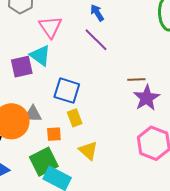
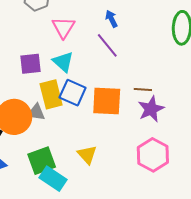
cyan triangle: (40, 55) -> (63, 62), moved
yellow rectangle: (75, 118) -> (51, 94), moved, size x1.6
orange square: (54, 134) -> (107, 101), moved, size x2.0

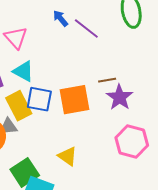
purple line: (107, 45) -> (86, 29), moved

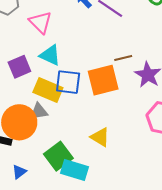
brown line: (107, 80) -> (123, 58), moved
yellow rectangle: (19, 106) -> (48, 90), turned -36

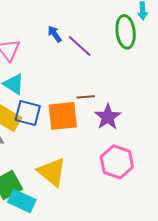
yellow triangle: (100, 137) -> (52, 172), size x1.5

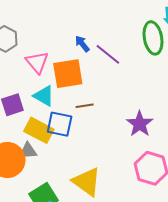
brown line: (86, 97) -> (85, 106), moved
orange square: (63, 116) -> (68, 74), moved

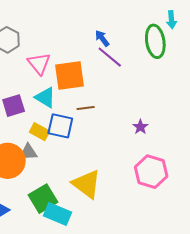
blue arrow: (82, 44) -> (102, 38), moved
purple star: (140, 124) -> (140, 127), size x0.6
yellow rectangle: (39, 130) -> (40, 132), size x0.7

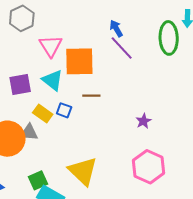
blue square: (60, 126) -> (64, 110), size x0.6
green square: (43, 199) -> (38, 180), size x0.7

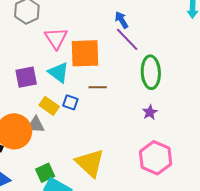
green ellipse: (169, 38) -> (151, 72), moved

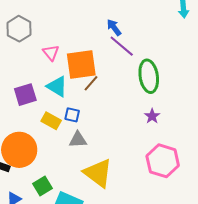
pink triangle: (56, 38) -> (51, 53), size x0.7
brown line: (98, 87) -> (91, 83), moved, turned -42
gray triangle: (36, 125) -> (78, 140), moved
green square: (45, 173) -> (42, 186), moved

